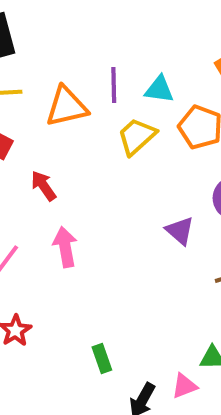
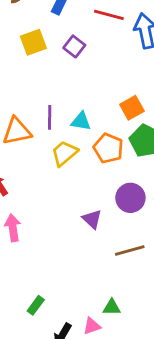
green rectangle: (102, 358) -> (36, 305), turned 54

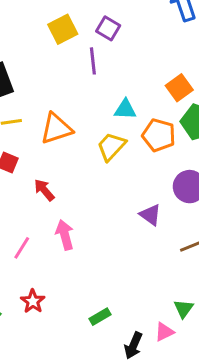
purple line: (50, 117) -> (93, 61), moved
green rectangle: (36, 305) -> (100, 317), turned 30
green triangle: (112, 307) -> (184, 309), turned -48

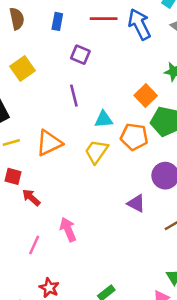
yellow square: (63, 29) -> (22, 69), moved
purple line: (93, 61) -> (74, 96), moved
red arrow: (44, 190) -> (31, 197), moved

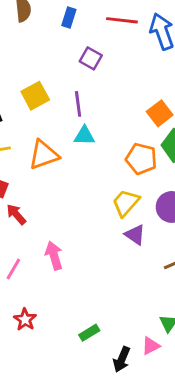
yellow square: (22, 69) -> (35, 96), moved
cyan triangle: (104, 119) -> (84, 136), moved
yellow trapezoid: (96, 151) -> (126, 203), moved

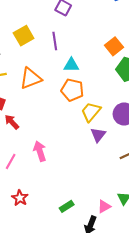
cyan triangle: (84, 136) -> (71, 65), moved
orange pentagon: (141, 159) -> (72, 90), moved
purple triangle: (135, 235) -> (98, 135), turned 35
pink triangle: (151, 346) -> (104, 207), moved

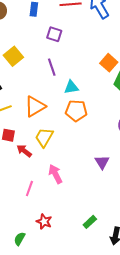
yellow square: (24, 36) -> (13, 56), moved
yellow trapezoid: (91, 112) -> (44, 137), moved
purple triangle: (98, 135) -> (102, 162), moved

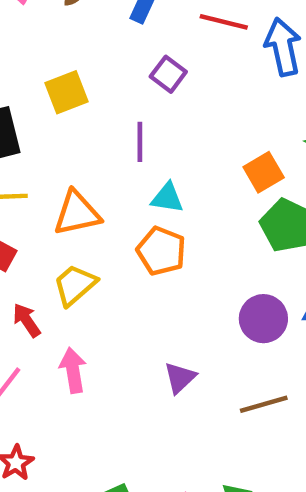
red arrow: (24, 151) -> (27, 320), moved

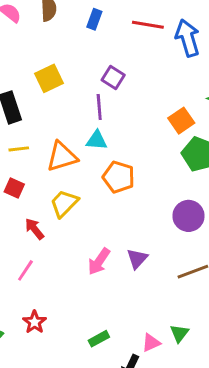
purple square: (168, 74) -> (113, 77), moved
cyan triangle: (167, 198) -> (97, 140), moved
pink arrow: (73, 370) -> (99, 261), moved, turned -132

